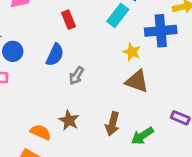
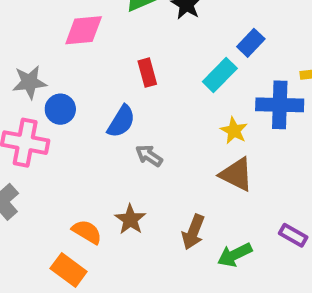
gray arrow: (76, 76) -> (149, 156), turned 84

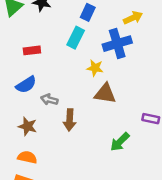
red rectangle: (147, 73) -> (32, 50), turned -63
blue semicircle: (121, 121) -> (26, 85), turned 45
brown star: (130, 219) -> (27, 126), moved
brown arrow: (193, 232) -> (70, 120), moved

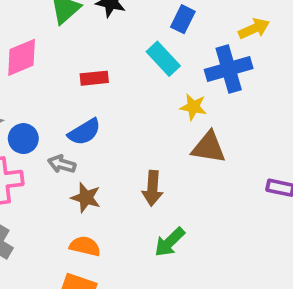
cyan rectangle: (76, 38) -> (163, 59), turned -70
gray arrow: (49, 100) -> (62, 164), moved
green arrow: (120, 142) -> (170, 242), moved

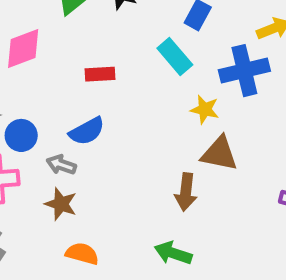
brown arrow: (152, 188) -> (186, 192), moved
brown star: (86, 198) -> (61, 204), moved
green arrow: (170, 242) -> (173, 253), turned 60

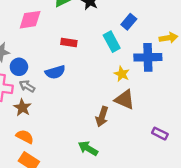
gray arrow: (61, 165) -> (27, 86), moved
brown star: (61, 204) -> (22, 108), moved
orange semicircle: (82, 254) -> (25, 137), moved

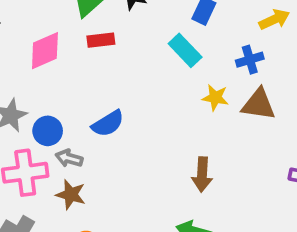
red rectangle: (69, 43) -> (101, 40), moved
blue cross: (148, 57) -> (250, 60), size x0.6
brown triangle: (125, 100) -> (259, 104), moved

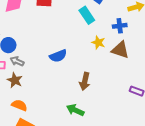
blue semicircle: (108, 124) -> (58, 56), moved

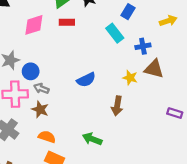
blue cross: (120, 26) -> (143, 46), moved
yellow star: (98, 43) -> (130, 78), moved
green arrow: (75, 110) -> (92, 139), moved

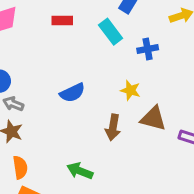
red rectangle: (67, 22) -> (62, 20), moved
brown triangle: (154, 69) -> (153, 118), moved
orange semicircle: (47, 137) -> (20, 167), turned 63

